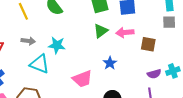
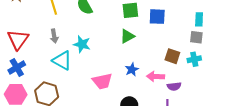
pink arrow: (125, 32) -> (156, 77), moved
gray arrow: (28, 41) -> (54, 36), turned 64
cyan cross: (173, 71) -> (194, 59), moved

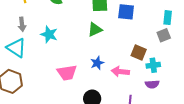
gray square: (196, 37) -> (164, 35), turned -32
cyan cross: (194, 59) -> (153, 65), moved
cyan triangle: (62, 60) -> (16, 48), moved
purple semicircle: (174, 86) -> (152, 84), moved

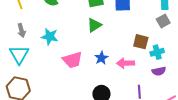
cyan triangle: (16, 48) -> (19, 55), turned 35
pink trapezoid: (67, 73) -> (72, 60), moved

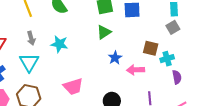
blue star: (101, 58) -> (115, 58), moved
pink trapezoid: (72, 60) -> (73, 86), moved
purple semicircle: (159, 71) -> (177, 77), moved, turned -88

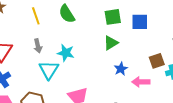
brown square: (151, 48) -> (157, 61), turned -35
cyan triangle: (29, 62) -> (49, 70), moved

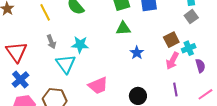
green triangle: (111, 43) -> (123, 28), turned 35
pink arrow: (141, 82) -> (172, 61), moved, turned -54

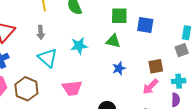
cyan star: (80, 45) -> (79, 46), moved, turned -30
cyan cross: (189, 48) -> (179, 81), moved
cyan triangle: (66, 64) -> (48, 58), turned -30

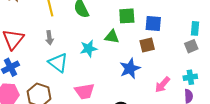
green triangle: (113, 41) -> (112, 37), moved
brown square: (156, 66) -> (147, 45), moved
blue star: (119, 68) -> (130, 68), size x1.5

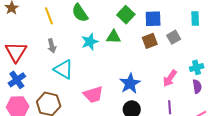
green square: (127, 16) -> (126, 15), turned -36
gray square: (191, 46) -> (174, 37), moved
cyan star: (89, 49) -> (90, 42), moved
blue star: (130, 68) -> (130, 83), moved

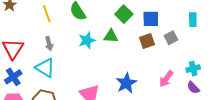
cyan triangle: (64, 69) -> (45, 68), moved
purple semicircle: (197, 86) -> (193, 88), turned 144

